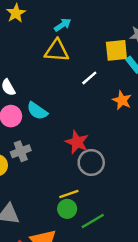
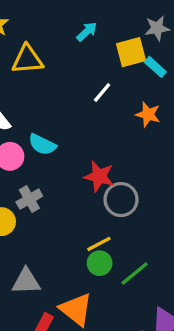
cyan arrow: (63, 25) -> (87, 32), moved
yellow triangle: (57, 51) -> (27, 59), moved

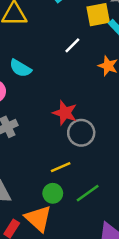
cyan semicircle: (42, 145) -> (20, 68), moved
green circle: (100, 263) -> (53, 193), moved

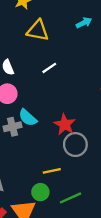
white line: (72, 45) -> (49, 68), moved
cyan semicircle: (20, 68) -> (28, 118), moved

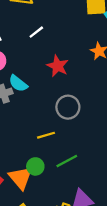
red star: (65, 124) -> (58, 66), moved
green circle: (40, 192) -> (35, 166), moved

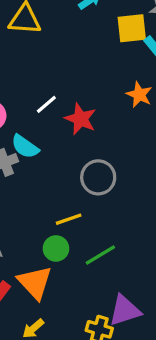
white line: (36, 32) -> (46, 104), moved
green circle: (35, 166) -> (56, 248), moved

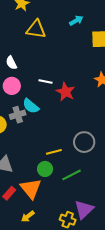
white line: (46, 104) -> (45, 82), turned 48
gray circle: (98, 177) -> (84, 142), moved
purple triangle: (125, 310) -> (84, 209), turned -30

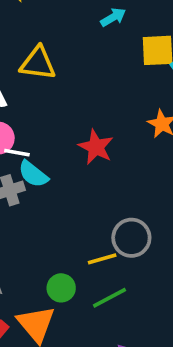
yellow triangle: (36, 29) -> (38, 63), moved
white line: (45, 82) -> (17, 153), moved
yellow line: (54, 152) -> (102, 259), moved

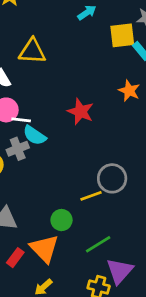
green line: (110, 298) -> (98, 244), moved

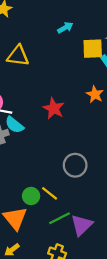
yellow line: (91, 196) -> (50, 193), moved, turned 54
purple triangle: (120, 271) -> (82, 225), moved

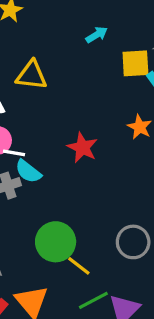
gray circle: (75, 165) -> (133, 242), moved
green circle: (31, 196) -> (56, 242), moved, size x1.6

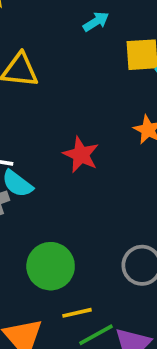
yellow line: (79, 266) -> (77, 313), moved, turned -50

